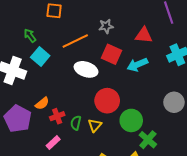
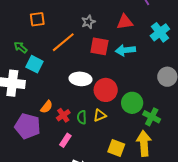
cyan arrow: (137, 65) -> (125, 50), turned 30
white ellipse: (86, 69) -> (81, 79), moved
yellow triangle: (95, 125) -> (100, 115), turned 40

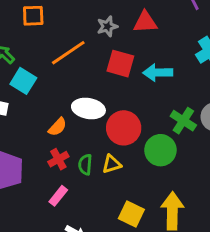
red triangle: (125, 22) -> (145, 22), moved
orange semicircle: (47, 107) -> (57, 127), moved
green cross: (152, 117) -> (183, 121), moved

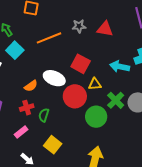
red square: (120, 64) -> (81, 64), moved
cyan arrow: (158, 73) -> (120, 66), moved
yellow triangle: (112, 164) -> (95, 84), moved
yellow square: (131, 214) -> (53, 145), moved

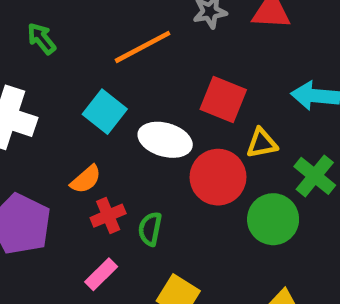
cyan square: (15, 50) -> (105, 112), moved
orange semicircle: (31, 86) -> (86, 179), moved

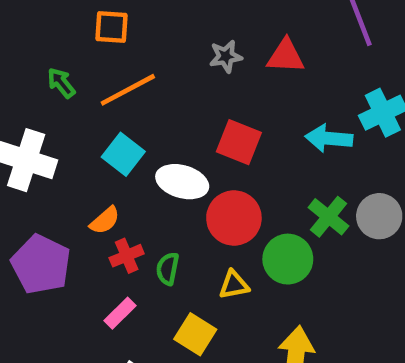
orange line: (143, 47) -> (128, 90), moved
yellow triangle: (262, 143) -> (234, 285), moved

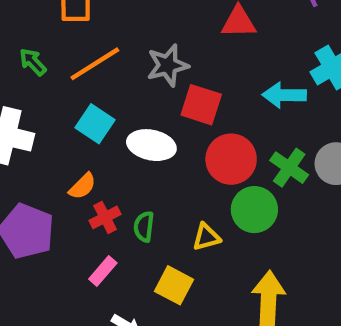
gray star: (226, 56) -> (168, 65), moved, size x1.4
red circle: (234, 218) -> (231, 159), moved

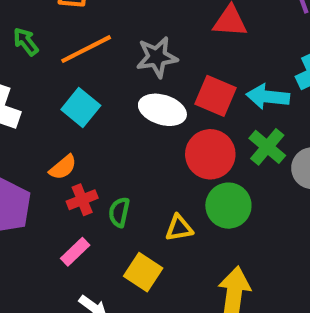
red square: (201, 105) -> (216, 96), moved
white ellipse: (151, 145) -> (162, 110), moved
green cross: (289, 168) -> (267, 147), moved

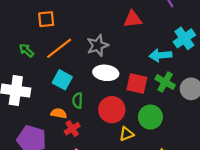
red square: (216, 96) -> (137, 84), moved
red circle: (210, 154) -> (112, 110), moved
orange semicircle: (63, 167) -> (59, 113), turned -119
green semicircle: (119, 212) -> (78, 101), moved

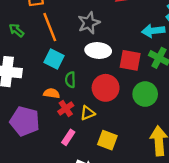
orange line: (59, 48) -> (50, 27), turned -72
yellow triangle: (126, 134) -> (88, 113), moved

